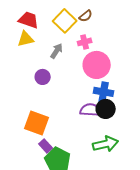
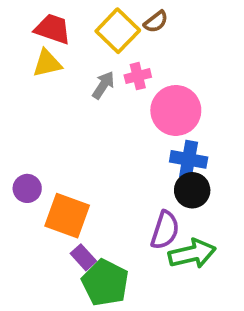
pink cross: (85, 42) -> (138, 76), moved
purple circle: (43, 77) -> (27, 188), moved
purple semicircle: (91, 110) -> (165, 230), moved, turned 105

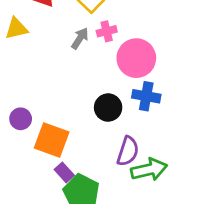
yellow triangle: (47, 63) -> (16, 28), moved
black circle: (192, 190) -> (108, 108), moved

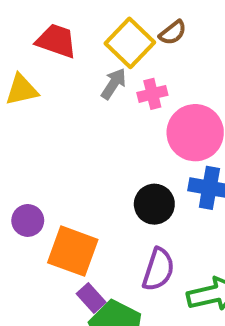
gray arrow: (80, 38) -> (114, 84), moved
purple semicircle: (128, 151) -> (158, 269), moved

